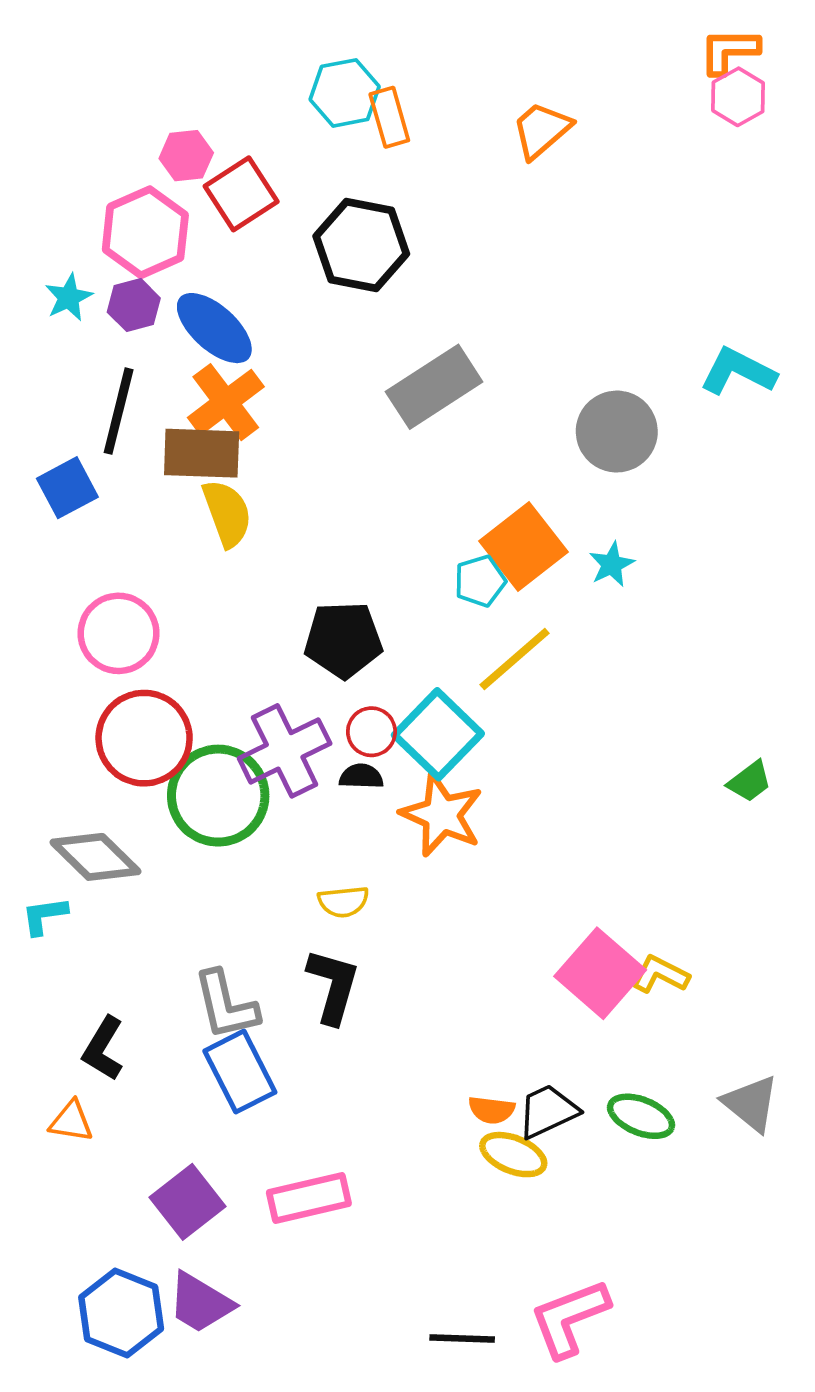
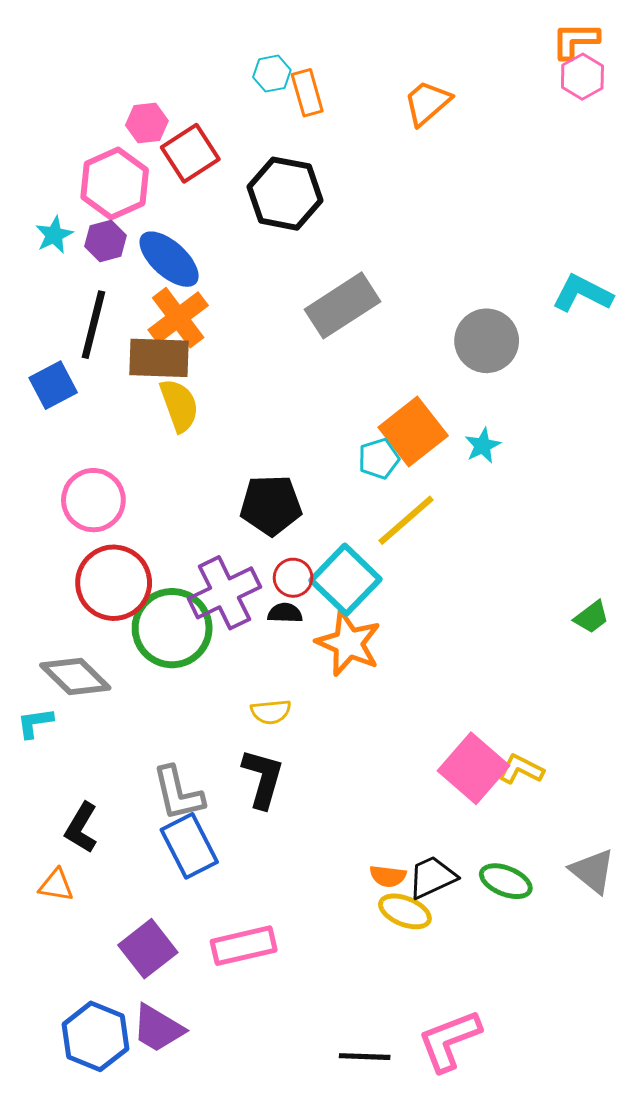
cyan hexagon: (345, 93) -> (272, 74), size x0.7

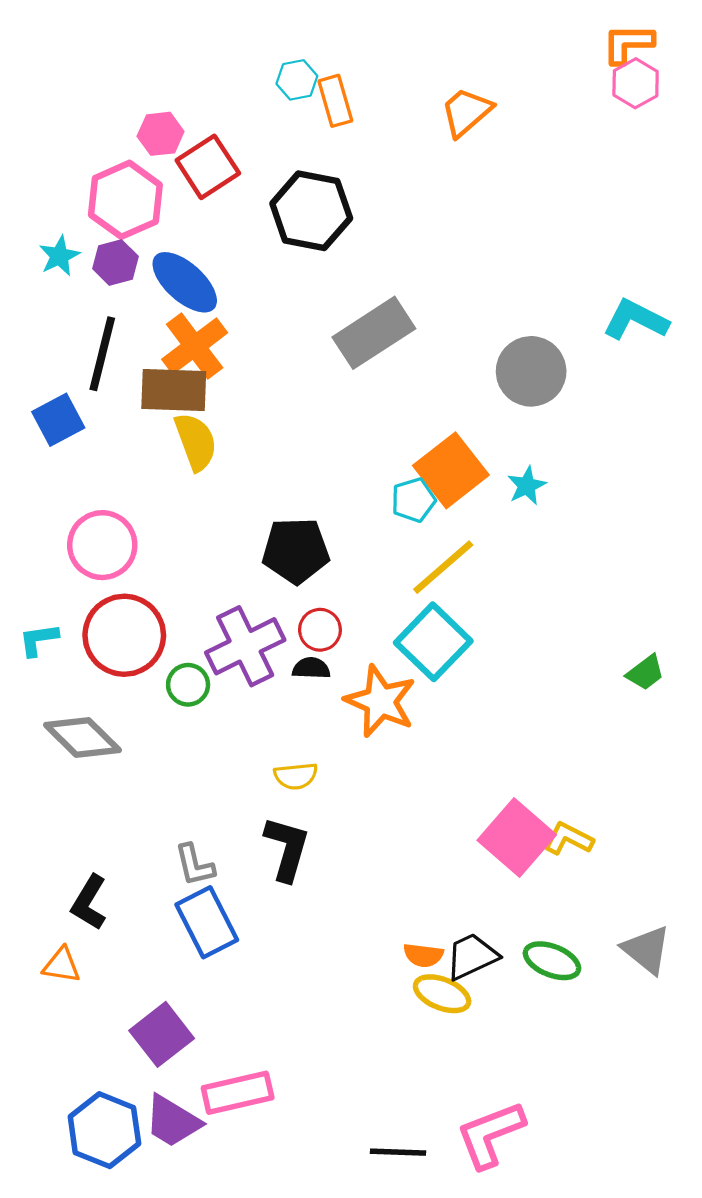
cyan square: (345, 580) -> (433, 642), moved
green circle: (172, 628) -> (188, 685), size x0.5
cyan L-shape: (35, 723) -> (38, 640), moved
gray L-shape: (178, 793) -> (195, 865), size x0.7
pink rectangle: (244, 946) -> (238, 1093), moved

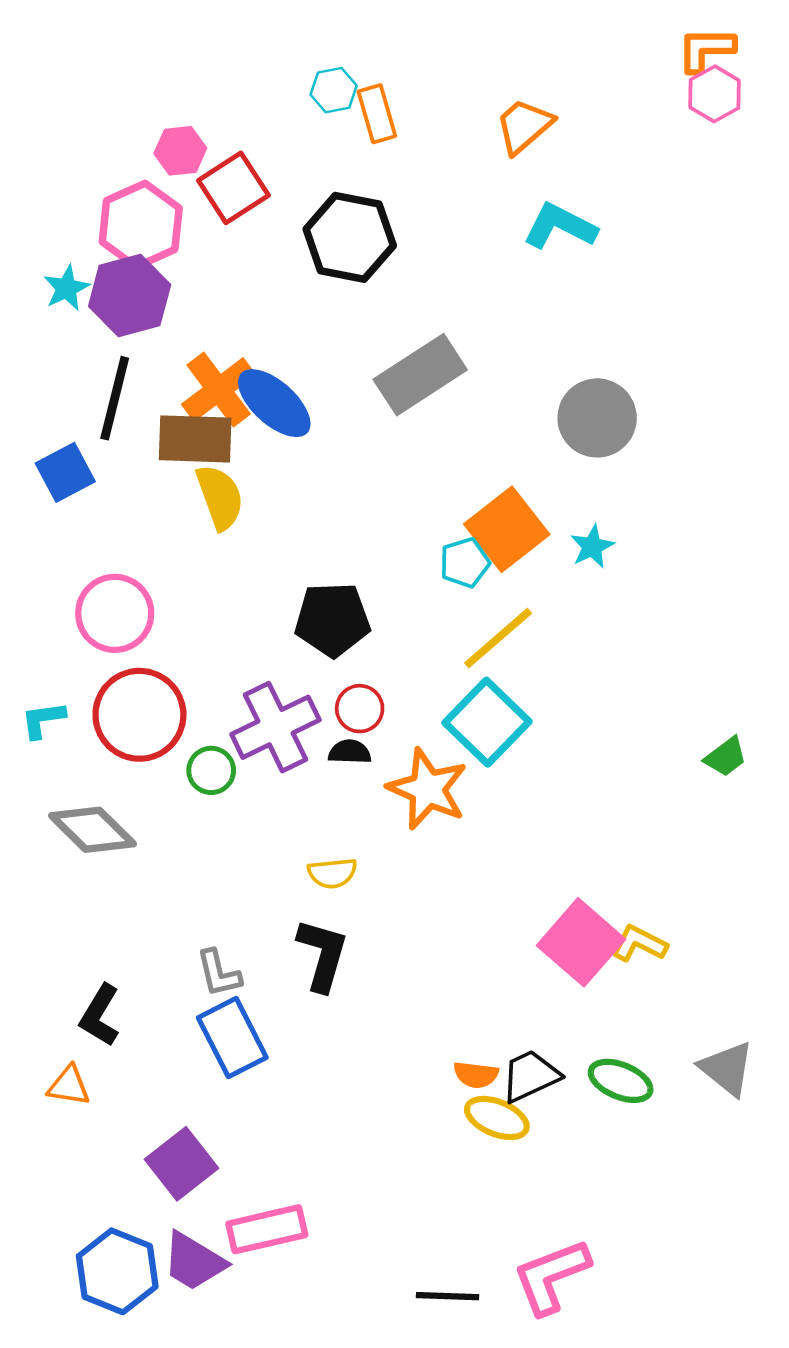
purple hexagon: (115, 262) -> (130, 296), size x1.6
blue ellipse: (185, 282) -> (274, 403), moved
cyan L-shape: (636, 320) -> (560, 226), moved

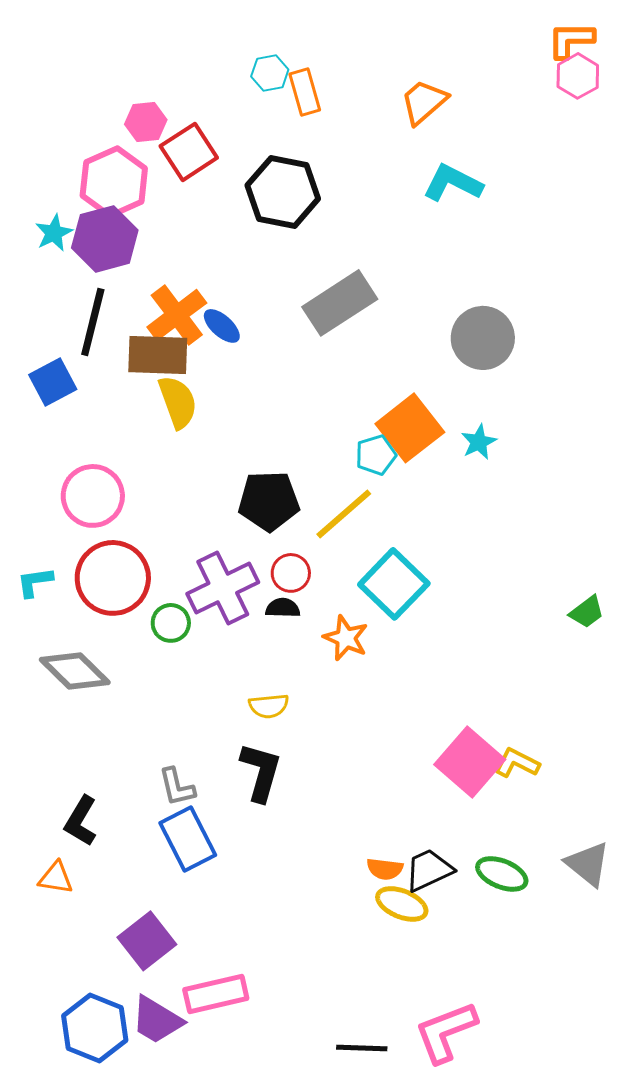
blue ellipse: (274, 403) -> (222, 326), size x0.6
yellow line: (498, 638) -> (344, 514), moved
orange star: (428, 789) -> (346, 638), size x0.7

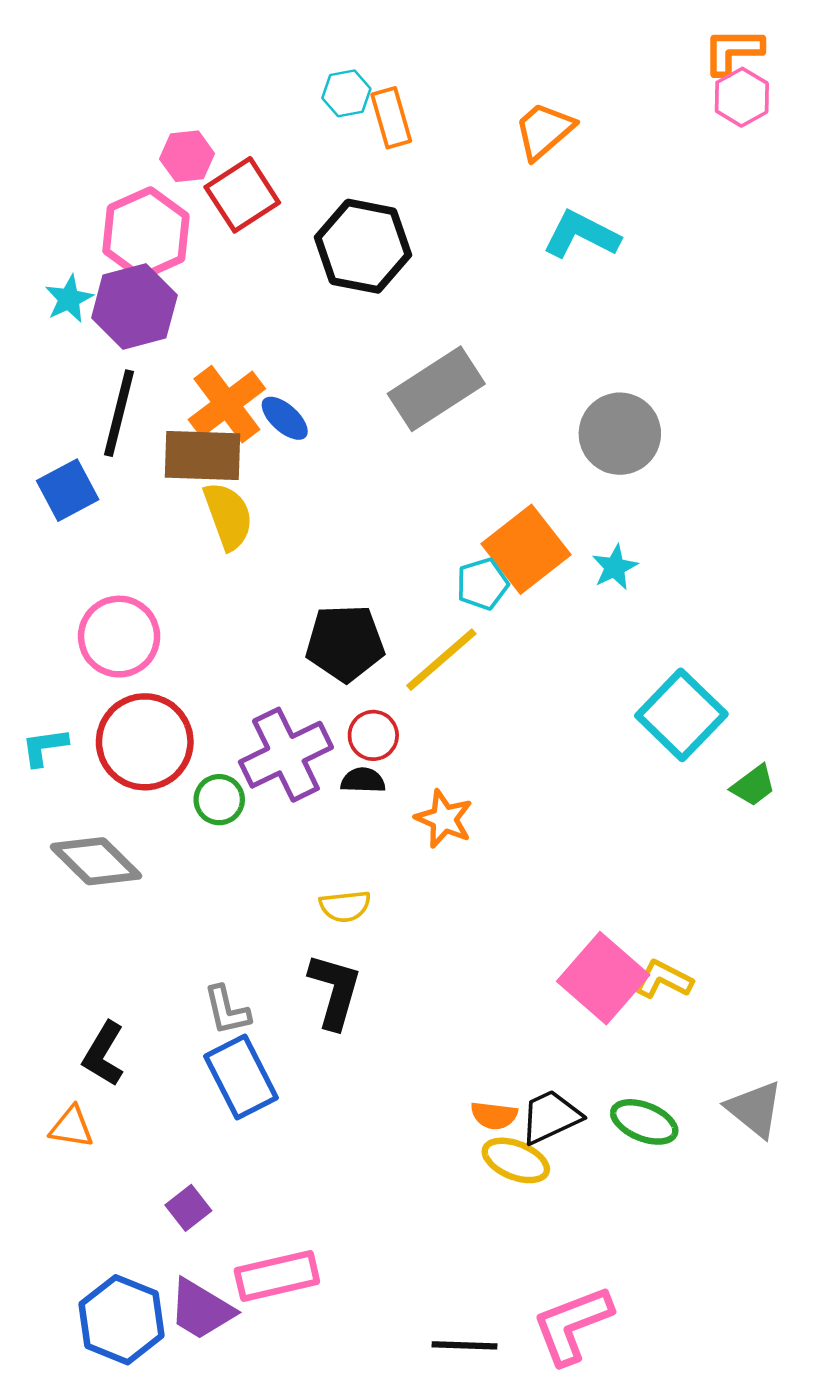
cyan square: (394, 584) -> (681, 715), moved
purple square: (147, 941) -> (188, 1208), size x0.6

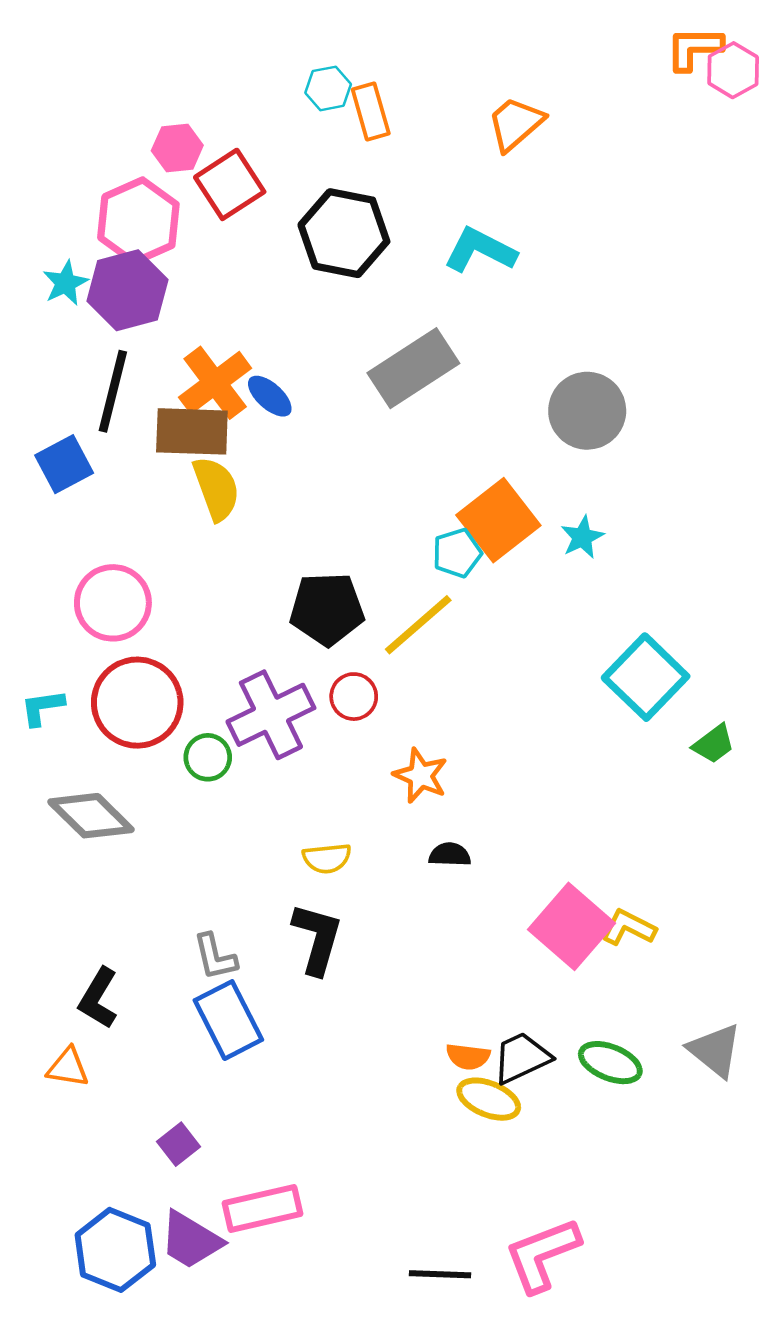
pink hexagon: (742, 97) -> (733, 70), moved
cyan L-shape: (581, 235) -> (480, 250), moved
black semicircle: (363, 780) -> (450, 855), moved

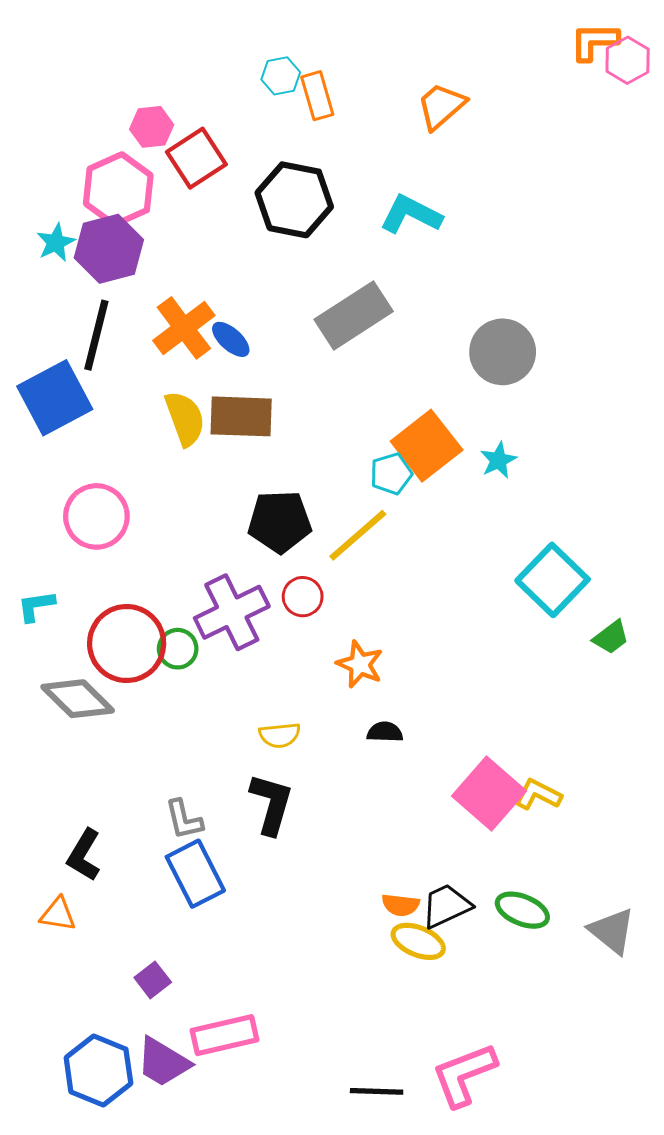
brown rectangle: (192, 431) -> (241, 416), moved
blue square: (64, 464) -> (55, 398), size x1.5
red circle: (137, 703) -> (127, 643), moved
gray triangle: (715, 1050) -> (612, 931), moved

